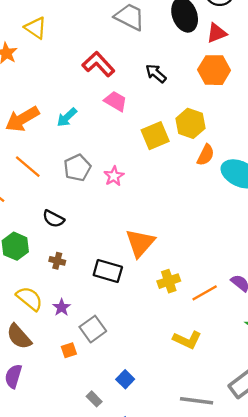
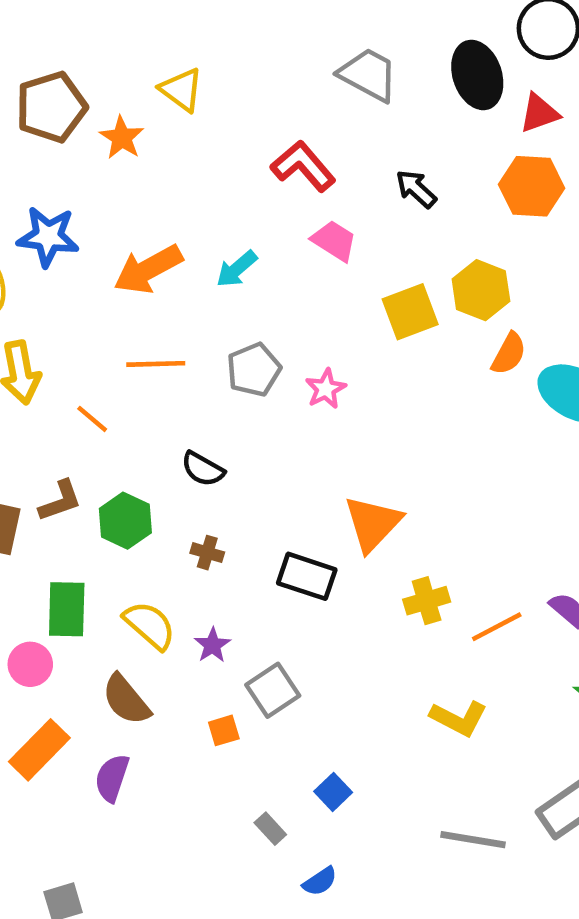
orange line: (28, 167) -> (156, 364), turned -44

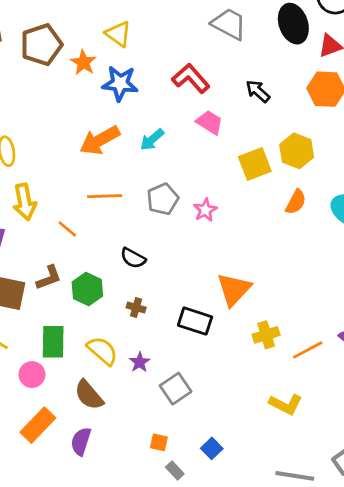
blue star: (48, 237) -> (120, 83), moved
orange semicircle: (509, 354) -> (296, 202), moved
orange square: (224, 730) -> (159, 442), moved, turned 30

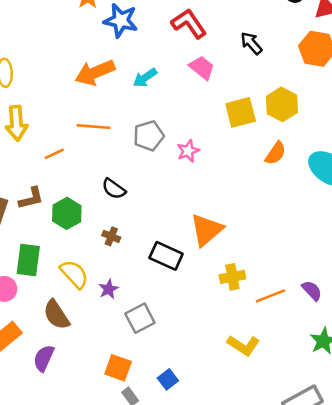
orange line: (67, 229) -> (54, 154), turned -72
orange square: (159, 442) -> (118, 368), size x1.5

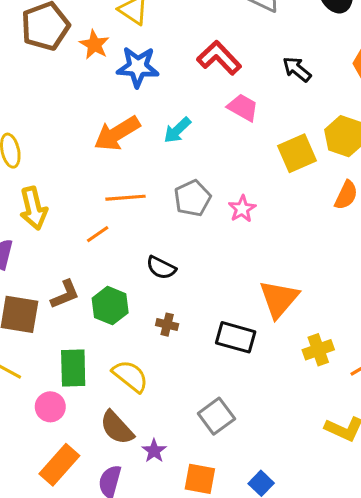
orange line: (54, 154) -> (98, 234), moved
purple star: (109, 289) -> (154, 451), moved

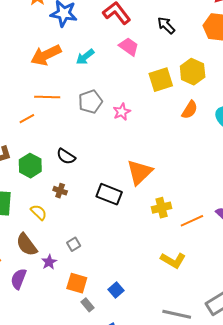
black semicircle: (161, 268) -> (66, 156), moved
brown cross: (167, 325) -> (60, 191), moved
yellow semicircle: (130, 376) -> (39, 212), size x0.7
gray square: (216, 416) -> (74, 244), moved, size x0.6

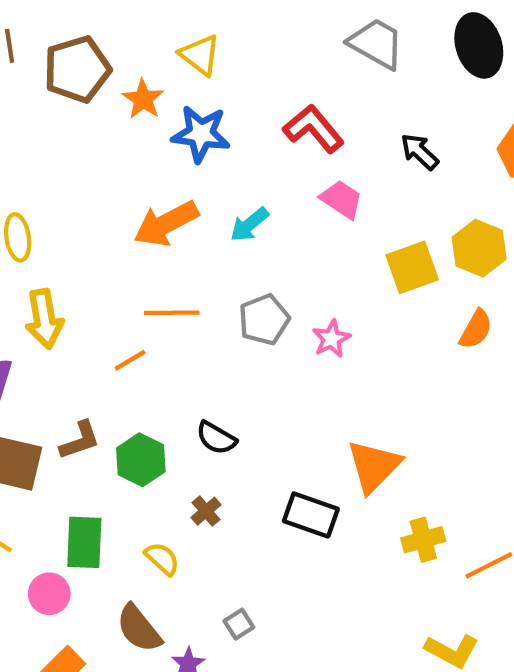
brown cross: (60, 191) -> (206, 511), turned 32

